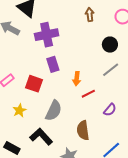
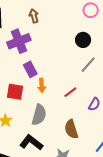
brown arrow: (90, 15) -> (34, 16), moved
orange arrow: (77, 79) -> (42, 85), moved

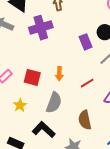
purple rectangle: (30, 69) -> (86, 42), moved

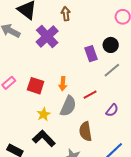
purple cross: (41, 28) -> (47, 36), turned -30
gray semicircle: (54, 103) -> (68, 106), moved
yellow star: (20, 105) -> (44, 114), moved

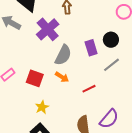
orange arrow: (63, 84) -> (62, 77), turned -64
gray semicircle: (68, 106) -> (63, 55), moved
purple semicircle: (112, 110) -> (109, 119), moved, size x1.5

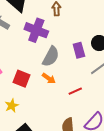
purple cross: (48, 29) -> (36, 30), turned -30
yellow star: (42, 107) -> (12, 106), moved

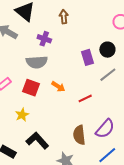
purple cross: (36, 30) -> (44, 39), size x0.6
gray semicircle: (51, 56) -> (37, 62), moved, turned 60

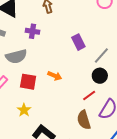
black circle: (107, 50) -> (100, 76), moved
gray semicircle: (37, 62) -> (16, 56), moved
red line: (85, 98) -> (89, 95), moved

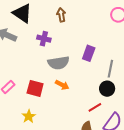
purple rectangle: (78, 42) -> (89, 53), turned 42
gray semicircle: (16, 56) -> (58, 63), moved
gray line: (101, 56) -> (110, 69), turned -36

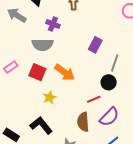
gray semicircle: (58, 63) -> (43, 45), moved
orange arrow: (62, 85) -> (65, 72), size x1.5
yellow star: (29, 116) -> (50, 97), moved

